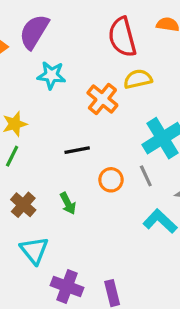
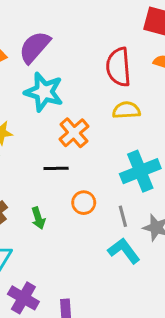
cyan star: (51, 75) -> (44, 92), size x1.4
orange cross: (102, 99) -> (74, 133), moved
gray line: (146, 176) -> (123, 216), moved

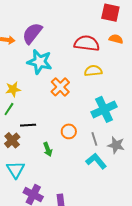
red semicircle: (119, 67) -> (87, 43), turned 105
black line: (56, 168) -> (28, 125), moved
green arrow: (38, 218) -> (48, 149), moved

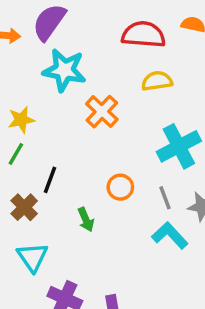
black line: (28, 125) -> (50, 180), turned -63

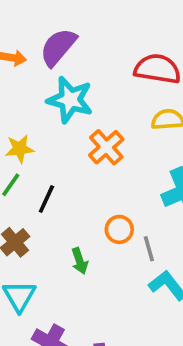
black line: (50, 180) -> (46, 199), moved
gray line: (165, 198) -> (149, 249), moved

